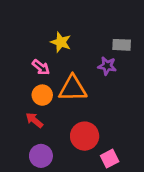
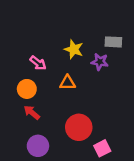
yellow star: (61, 42) -> (74, 49), moved
orange triangle: (73, 88) -> (68, 83), size x0.6
orange circle: (42, 95) -> (27, 89), moved

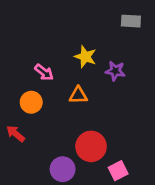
gray rectangle: (113, 42) -> (131, 21), moved
red arrow: (32, 112) -> (16, 134), moved
purple circle: (38, 146) -> (63, 169), moved

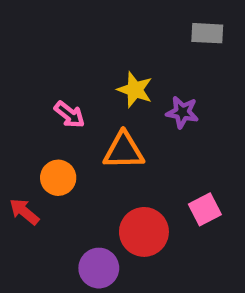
orange triangle: (78, 95) -> (124, 151), size x1.4
orange circle: (31, 102) -> (58, 178), moved
pink square: (118, 171) -> (205, 209), moved

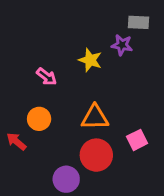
purple star: (182, 112) -> (122, 45), moved
orange triangle: (124, 151) -> (95, 117), moved

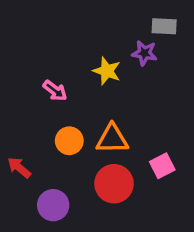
orange circle: (39, 119) -> (69, 141), moved
purple circle: (66, 179) -> (53, 205), moved

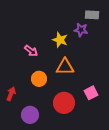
orange triangle: (112, 139) -> (65, 67), moved
red arrow: (19, 168) -> (11, 94), turned 72

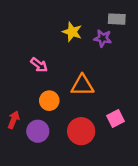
yellow star: (60, 40) -> (72, 32), moved
purple circle: (30, 115) -> (38, 131), moved

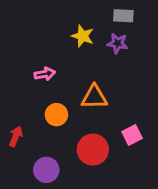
gray rectangle: (117, 19) -> (123, 16), moved
pink arrow: (39, 65) -> (45, 74), turned -48
purple circle: (38, 131) -> (46, 170), moved

